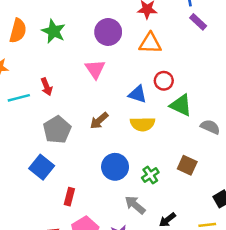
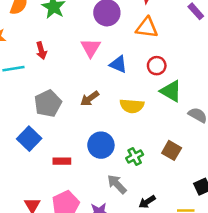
red arrow: (47, 87) -> (41, 51), moved
blue triangle: (138, 94) -> (118, 64), moved
red rectangle: (69, 197) -> (62, 161), moved, turned 70

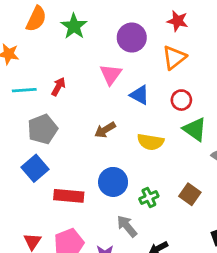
orange triangle: (147, 28) -> (174, 57), turned -50
red arrow: (41, 51) -> (58, 87), moved, turned -140
gray pentagon: (48, 103) -> (42, 129), moved
red rectangle: (62, 161) -> (69, 196), size x1.5

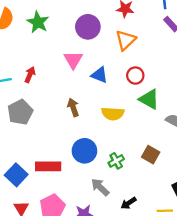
brown arrow: (105, 130) -> (73, 107), turned 108
blue square: (35, 168) -> (16, 175), moved

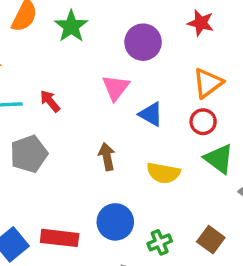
orange triangle: (126, 40) -> (208, 83), moved
red arrow: (30, 75) -> (50, 101), turned -70

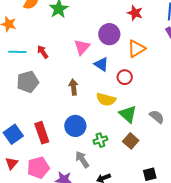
purple circle: (143, 42) -> (109, 34), moved
red circle: (203, 122) -> (125, 77), moved
green triangle: (219, 159) -> (128, 114), moved
red rectangle: (60, 238) -> (42, 133), turned 60

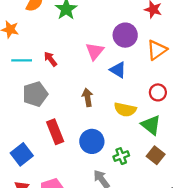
red circle: (125, 77) -> (158, 92), moved
red rectangle: (42, 133) -> (55, 132), moved

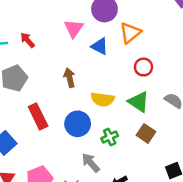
orange triangle: (157, 50) -> (130, 33), moved
yellow semicircle: (125, 110) -> (103, 99), moved

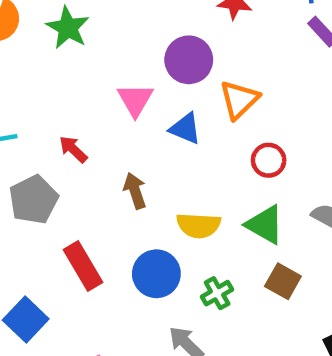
red arrow: (27, 40) -> (73, 149), moved

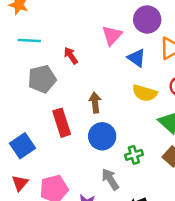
brown arrow: (135, 191) -> (95, 103), moved
yellow semicircle: (198, 225) -> (145, 93), moved

